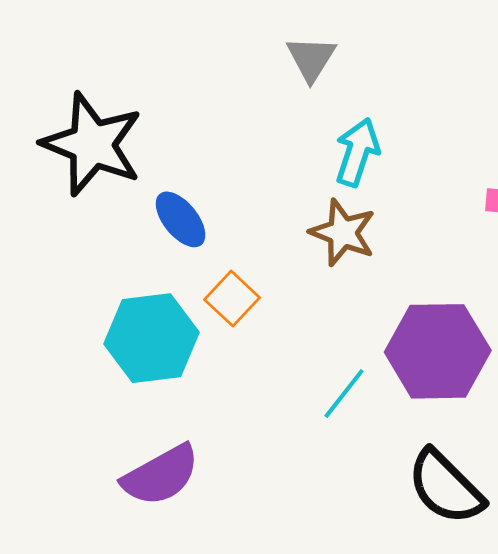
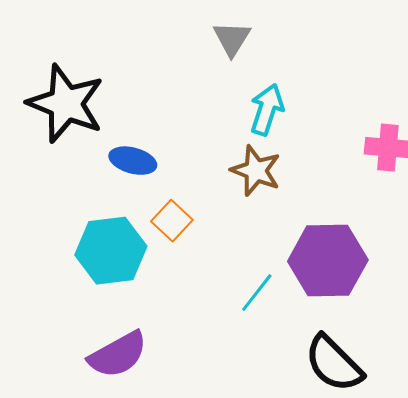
blue ellipse: (181, 219) -> (133, 161), turned -36

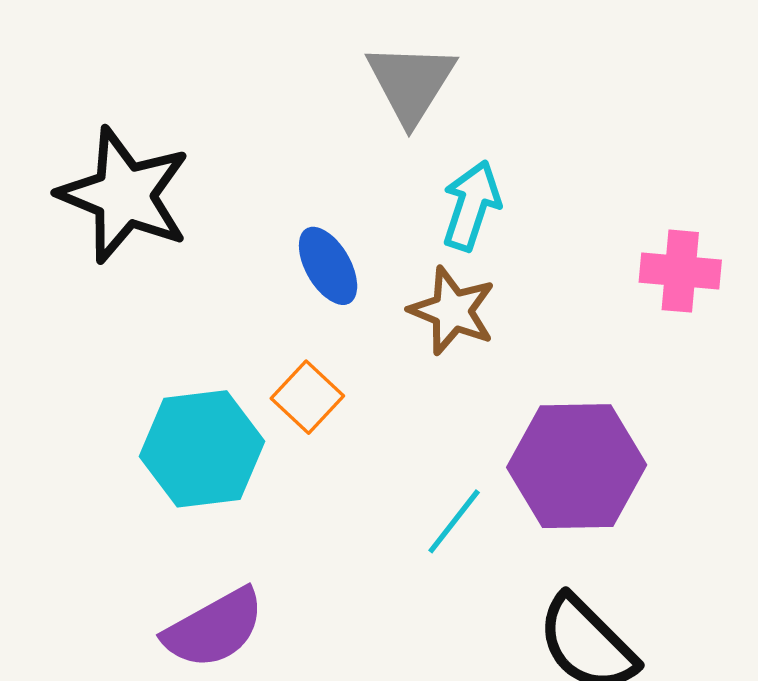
gray triangle: (232, 39) -> (411, 83), size x1.4
blue ellipse: (133, 161) -> (328, 266), moved, turned 45

